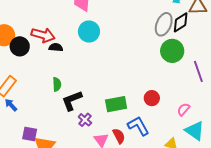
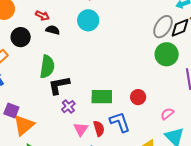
red arrow: (43, 35) -> (42, 16), size x0.6
black circle: (20, 46) -> (21, 37), moved
green semicircle: (57, 84) -> (47, 67), size x1.6

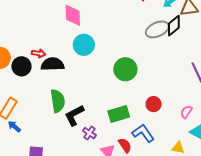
gray ellipse: (163, 27) -> (157, 29), turned 50
black semicircle: (53, 30) -> (53, 64), size x1.6
black circle: (21, 37) -> (21, 66), moved
green circle: (167, 54) -> (125, 69), moved

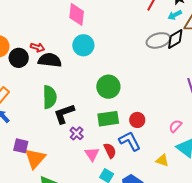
green circle: (125, 69) -> (108, 87), moved
red circle: (154, 104) -> (137, 120), moved

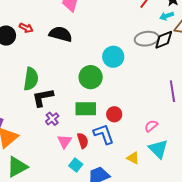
cyan circle: (83, 45) -> (113, 57), moved
black semicircle: (50, 60) -> (61, 34), moved

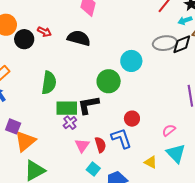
black L-shape: (43, 97) -> (88, 105), moved
green rectangle: (86, 109) -> (67, 108), moved

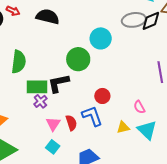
pink semicircle: (169, 130) -> (139, 107), turned -80
yellow triangle: (151, 162) -> (123, 127), moved, turned -40
cyan square: (93, 169) -> (53, 147), moved

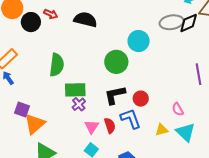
black L-shape: (59, 83) -> (115, 95), moved

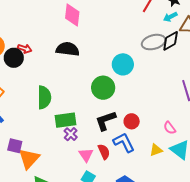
red arrow: (51, 14) -> (25, 49), moved

